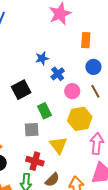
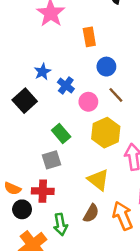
black square: (21, 90) -> (25, 101), moved
yellow triangle: (58, 145) -> (98, 180), moved
red cross: (35, 161) -> (43, 191), moved

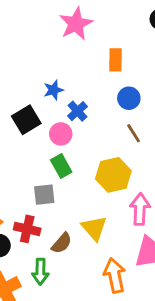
pink circle: (88, 102) -> (61, 134), moved
brown semicircle: (91, 213) -> (62, 243), moved

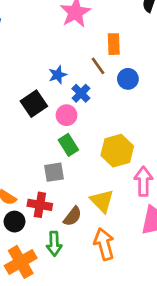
brown line: (134, 133) -> (98, 66), moved
orange arrow: (115, 275) -> (104, 244), moved

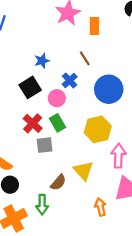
orange rectangle: (114, 44) -> (94, 26), moved
blue star: (58, 75) -> (42, 61), moved
blue circle: (128, 79) -> (109, 89), moved, size x1.6
red cross: (40, 205) -> (33, 123), moved, turned 30
orange arrow: (104, 244) -> (100, 207), moved, size x0.7

